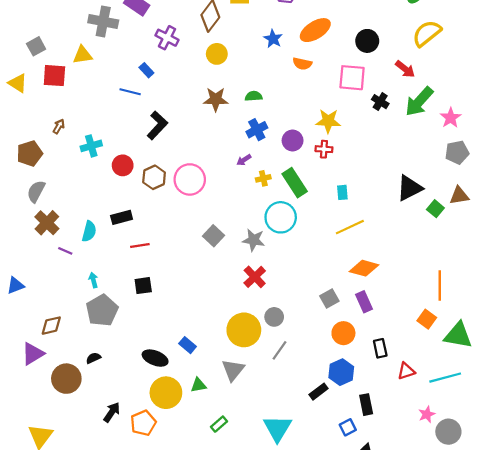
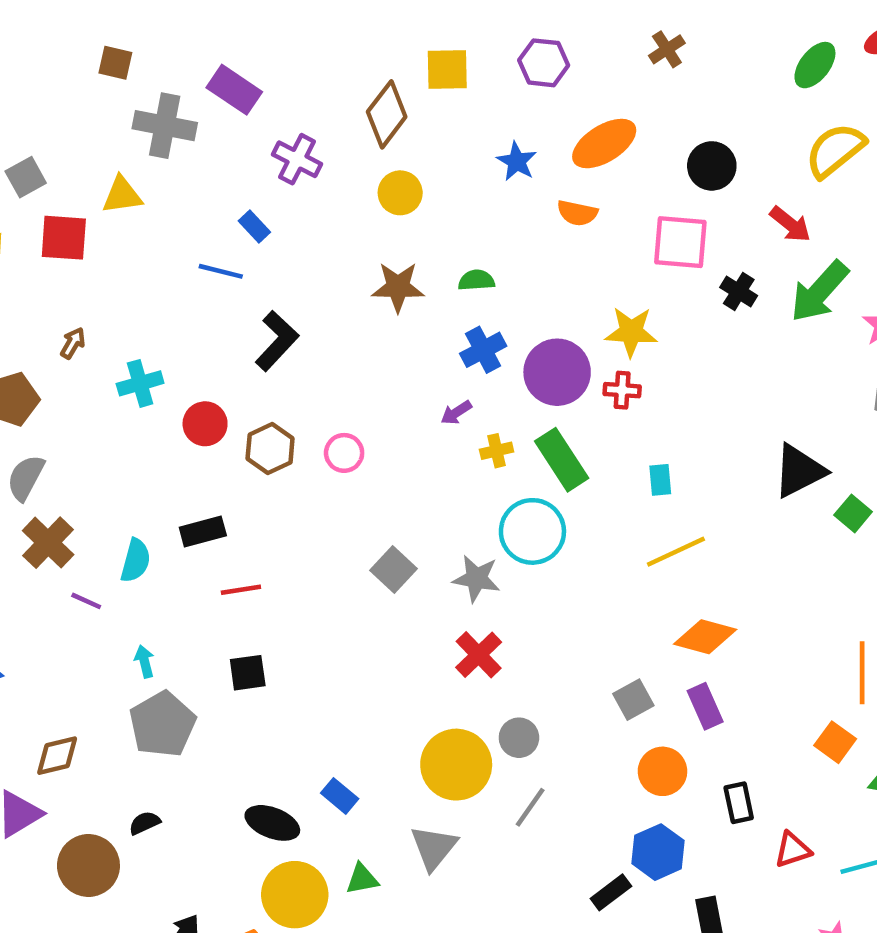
purple circle: (293, 140) -> (557, 372), size x1.5
pink circle: (190, 179) -> (344, 453), size x0.6

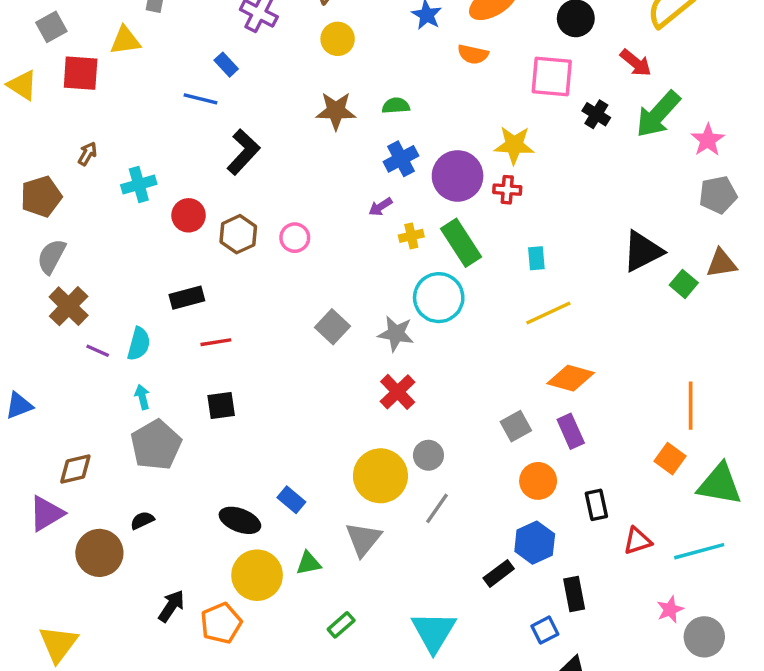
cyan semicircle: (136, 561) -> (139, 344), moved

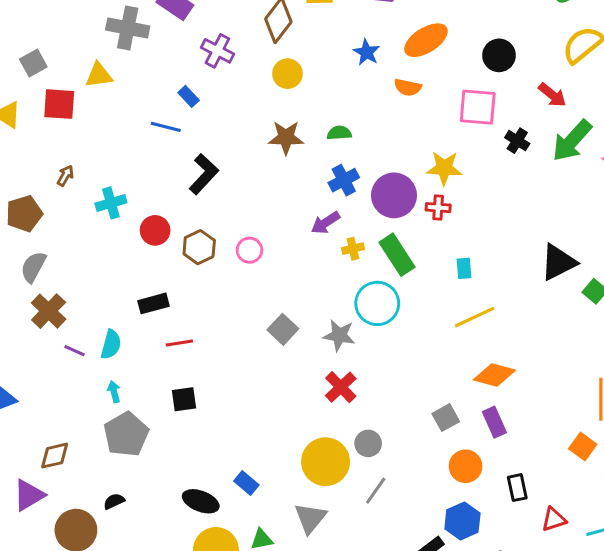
purple arrow: (380, 207) -> (326, 223), size x1.4

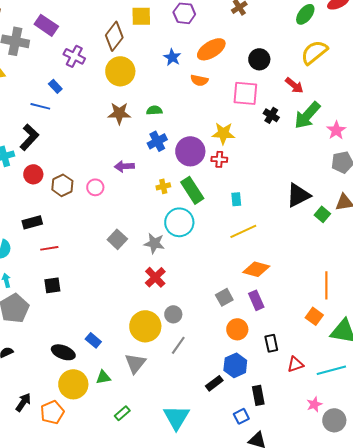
yellow circle: (287, 74) -> (120, 71), size x1.5
black L-shape: (204, 174) -> (29, 137), moved
purple arrow: (326, 223) -> (124, 166), moved, turned 30

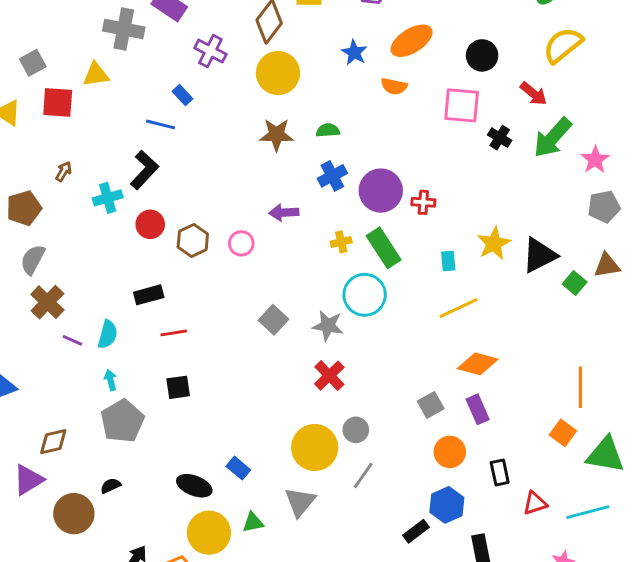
yellow star: (223, 133) -> (494, 243), moved, turned -30

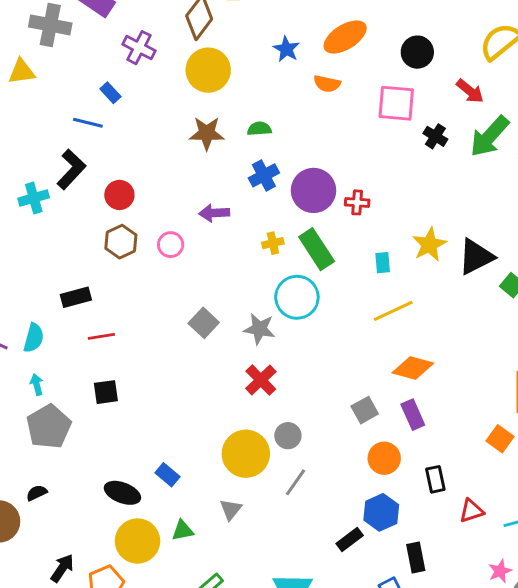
red circle: (150, 224) -> (119, 195), moved
gray triangle: (300, 502) -> (231, 509), size x0.7

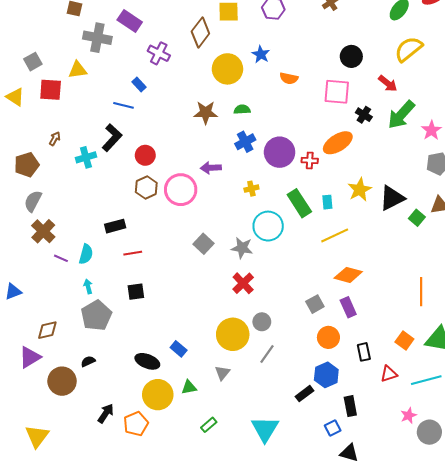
orange ellipse: (345, 37) -> (338, 143), moved
yellow circle: (208, 70) -> (227, 69), moved
pink circle: (171, 245) -> (181, 190), size x1.8
green rectangle: (317, 249) -> (299, 203), moved
orange square: (500, 439) -> (404, 341), moved

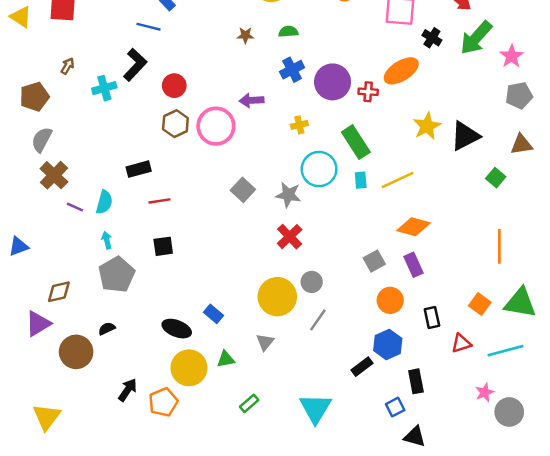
brown star: (206, 113) -> (245, 35), size x0.6
cyan rectangle: (327, 202) -> (361, 180), moved
green square: (417, 218) -> (496, 178), moved

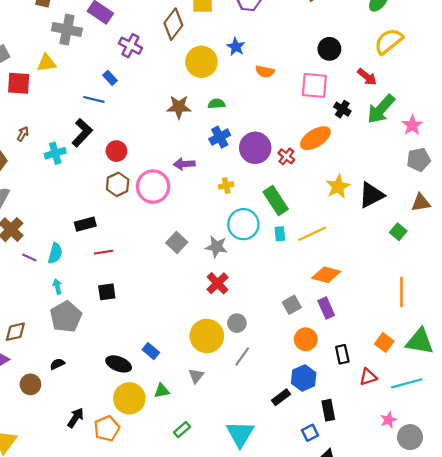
brown star: (245, 35) -> (179, 107), size x1.6
red cross: (368, 92) -> (286, 156), turned 35
brown circle: (76, 352) -> (30, 384), size x0.7

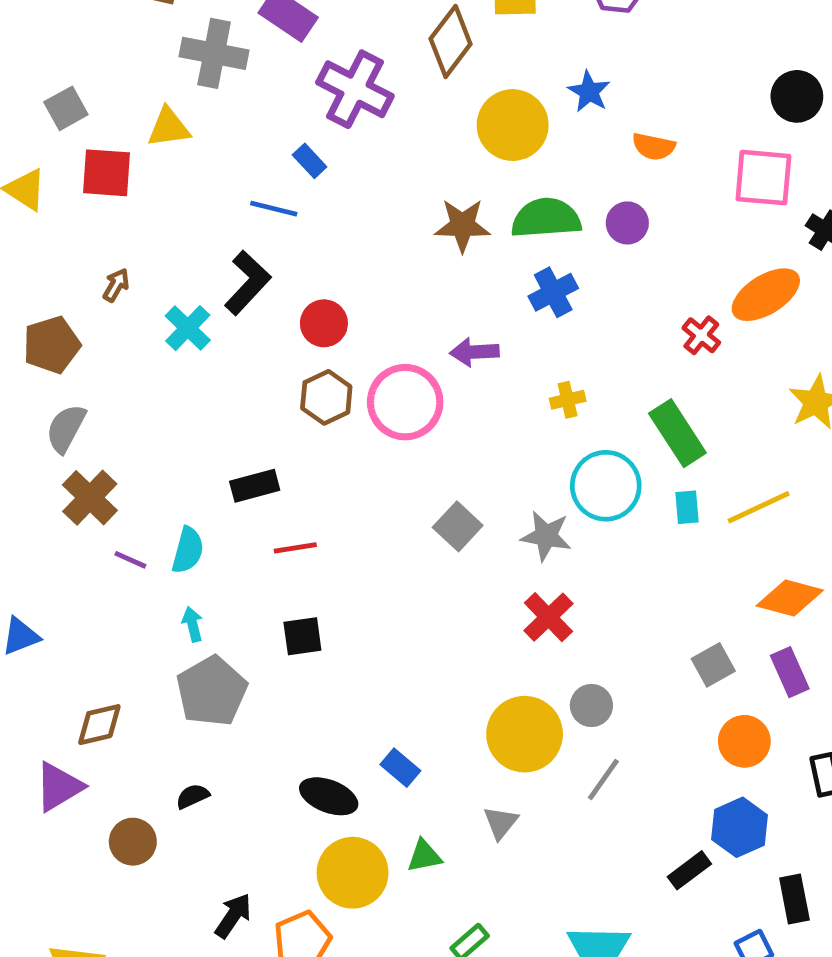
purple cross: (130, 46) -> (355, 89), size x1.4
green semicircle: (216, 104) -> (546, 218), size x1.8
purple circle: (255, 148) -> (627, 223), moved, size x0.6
cyan cross: (55, 153) -> (188, 328), turned -30

